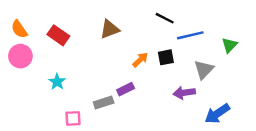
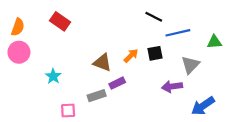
orange semicircle: (19, 29) -> (18, 27), turned -126
brown triangle: (110, 29) -> (102, 62), moved, turned 42
red rectangle: (58, 35) -> (60, 21), moved
green triangle: (229, 45) -> (214, 42), turned 42

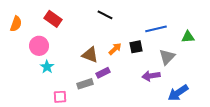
black line: (154, 17) -> (105, 15), moved
pink circle: (19, 52) -> (39, 46), moved

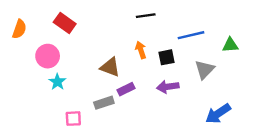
black line: (105, 15) -> (146, 16), moved, turned -35
orange arrow: (115, 49) -> (141, 50), moved, turned -64
purple arrow: (151, 76) -> (168, 87), moved

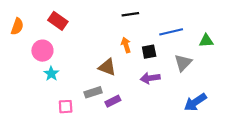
brown triangle: (110, 67) -> (107, 67), moved
purple rectangle: (126, 89) -> (113, 101), moved

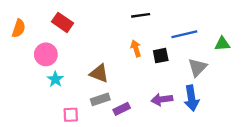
brown triangle: (107, 67) -> (99, 73), moved
purple arrow: (150, 78) -> (162, 99), moved
blue arrow: (195, 102) -> (191, 98), moved, turned -65

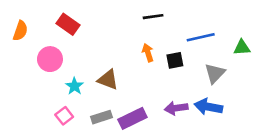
cyan star: (55, 79) -> (74, 86), moved
blue arrow: (191, 98) -> (208, 107), turned 110
gray rectangle: (100, 99) -> (102, 117), moved
purple rectangle: (122, 109) -> (132, 118), size x1.5
pink square: (71, 115) -> (64, 116), moved, turned -35

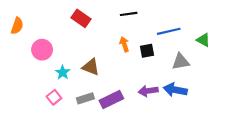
red rectangle: (68, 24) -> (81, 18), moved
green triangle: (242, 48) -> (203, 40), turned 32
gray triangle: (215, 73) -> (181, 62), turned 36

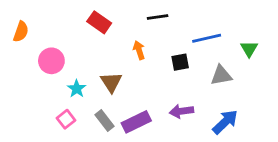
green triangle: (203, 40) -> (249, 49), turned 32
orange arrow: (124, 44) -> (139, 50), moved
brown triangle: (91, 67) -> (111, 82), turned 36
blue arrow: (175, 90) -> (225, 122), moved, turned 125
gray rectangle: (85, 98) -> (105, 120), turned 70

